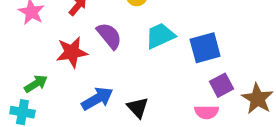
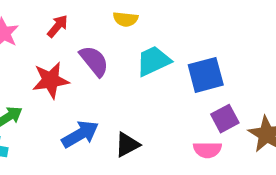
black triangle: (138, 108) -> (127, 145), turned 45

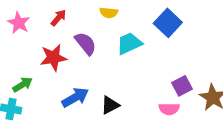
blue square: (206, 75) -> (168, 23), moved, turned -32

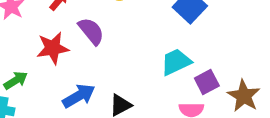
cyan trapezoid: (129, 43) -> (176, 62), moved

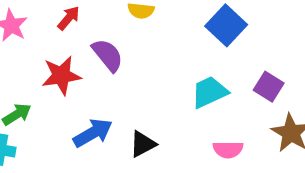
purple square: (207, 82) -> (269, 87), moved, turned -30

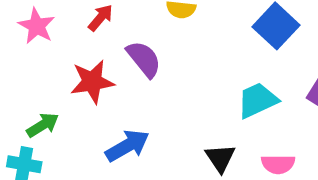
black triangle: (143, 144) -> (220, 158), moved, turned -36

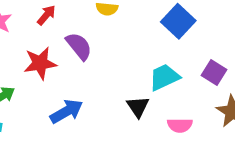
black triangle: (220, 158) -> (138, 107), moved

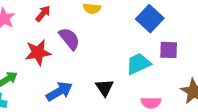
purple square: (214, 73) -> (169, 50), moved, turned -30
black triangle: (138, 107) -> (105, 88), moved

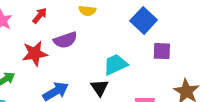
purple semicircle: (69, 39) -> (65, 40), turned 110
cyan trapezoid: (138, 64) -> (115, 64), moved

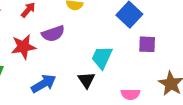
cyan trapezoid: (115, 64) -> (102, 57), turned -40

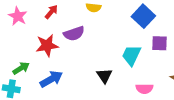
cyan trapezoid: (102, 57) -> (131, 55), moved
blue arrow: (44, 84) -> (51, 79), moved

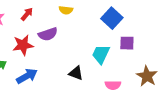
black triangle: (104, 76) -> (76, 73), turned -35

